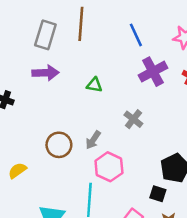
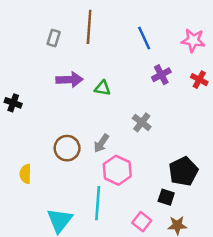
gray rectangle: (45, 35) -> (54, 38), size x0.6
purple cross: (153, 72) -> (161, 75), size x0.7
purple arrow: (45, 73) -> (69, 80), moved
yellow semicircle: (17, 171) -> (25, 174), turned -54

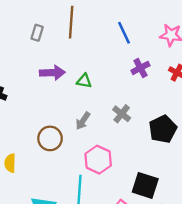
gray arrow: (101, 143) -> (83, 121), moved
black pentagon: (183, 171) -> (163, 129), moved
black square: (166, 197) -> (145, 185), size x1.6

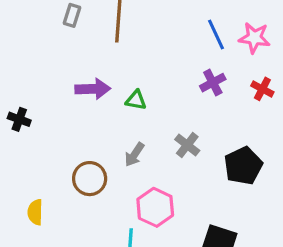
gray rectangle: (37, 33) -> (72, 15), moved
blue line: (124, 33) -> (216, 35), moved

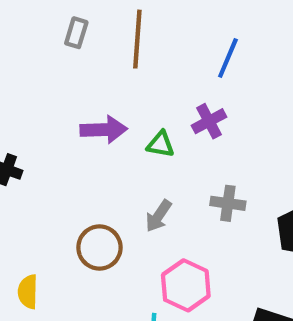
blue line: (216, 35) -> (228, 58), moved, turned 48
purple cross: (213, 83) -> (209, 121), moved
gray cross: (187, 145) -> (228, 203), turned -30

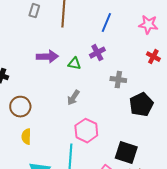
gray cross: (228, 203) -> (118, 80), moved
brown circle: (99, 248) -> (20, 107), moved
yellow semicircle: (28, 292) -> (26, 137), moved

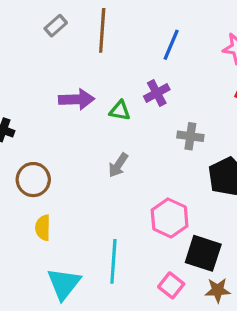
gray rectangle: (34, 11) -> (56, 26), turned 32
pink hexagon: (86, 131) -> (170, 218), moved

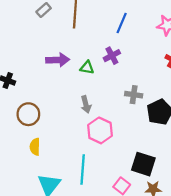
gray cross: (190, 136) -> (134, 95), moved
gray arrow: (118, 165) -> (86, 104), turned -49
pink hexagon: (170, 218) -> (100, 130), moved

